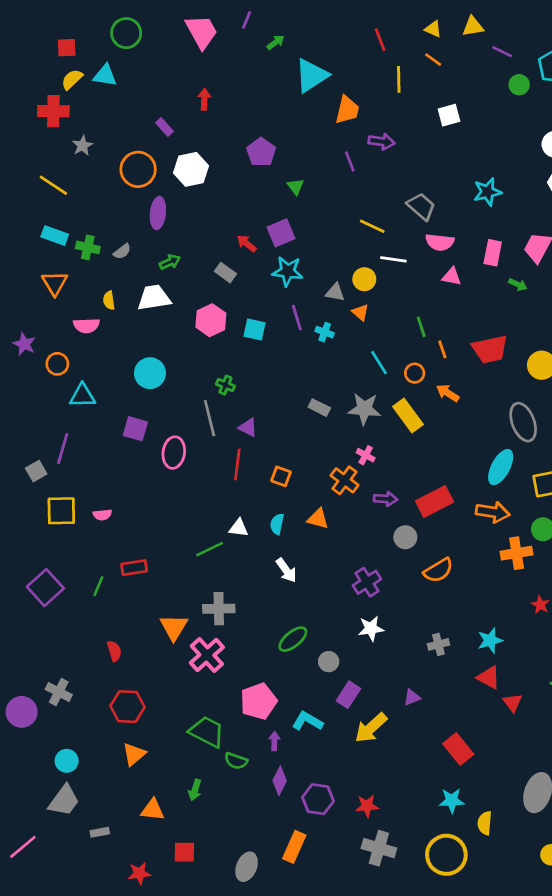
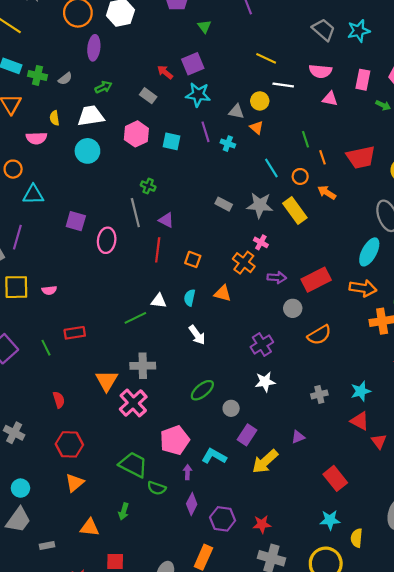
gray trapezoid: (421, 206) -> (324, 30), moved
cyan circle: (150, 373) -> (87, 151), moved
green line: (98, 586) -> (46, 348), turned -49

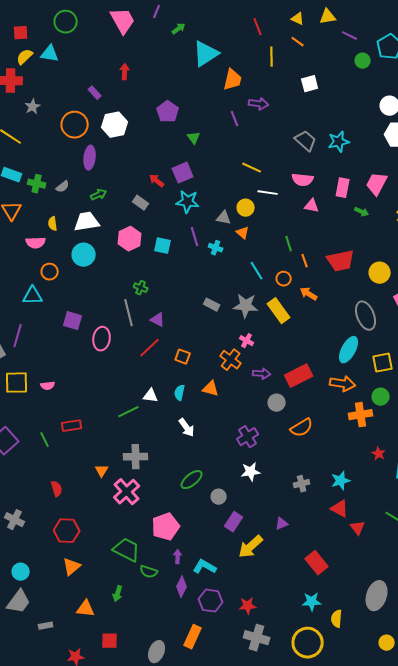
orange circle: (13, 169) -> (50, 272), moved
red line: (158, 250) -> (150, 348), turned 40
orange triangle: (107, 381) -> (102, 471), size x0.6
cyan L-shape: (214, 456) -> (205, 567), moved

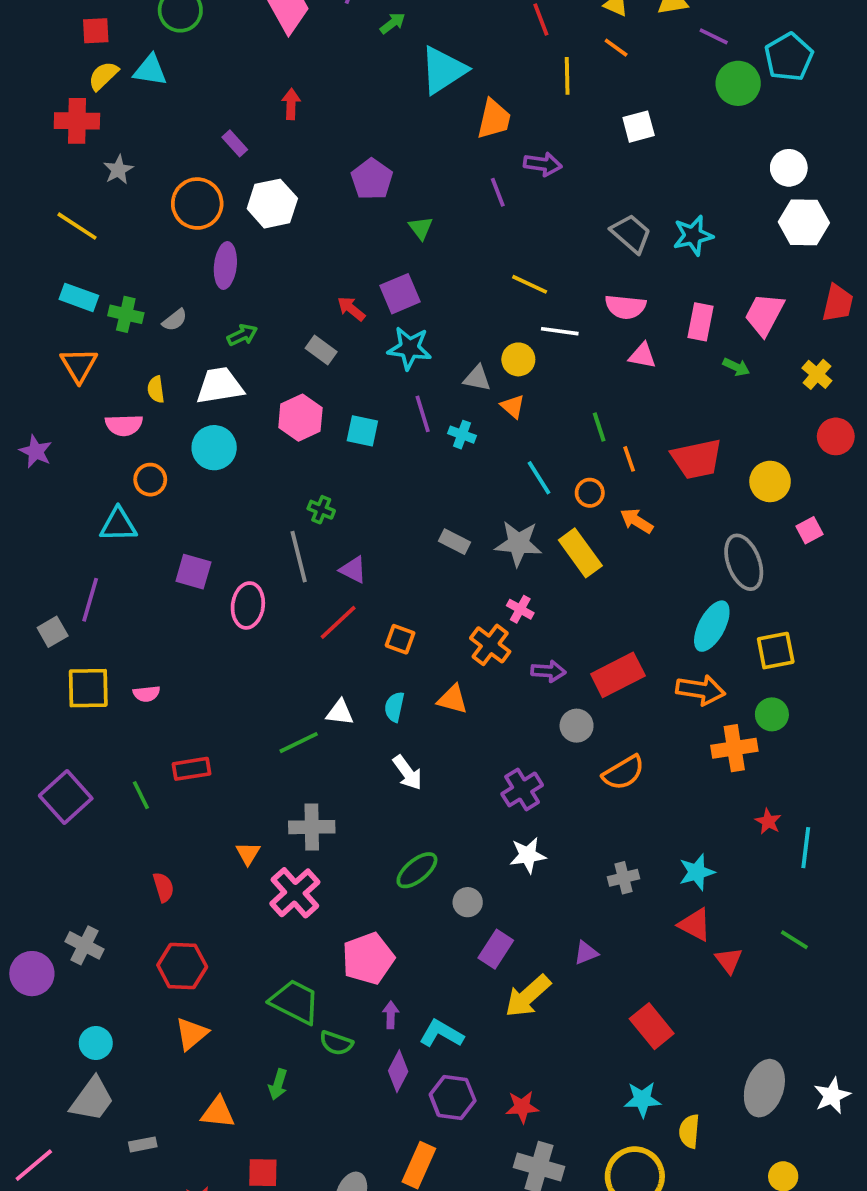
green circle: (363, 61) -> (738, 83), size x1.5

